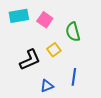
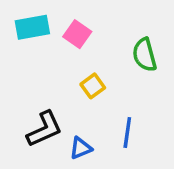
green semicircle: (73, 32) -> (145, 55), moved
black L-shape: (30, 60) -> (44, 129), moved

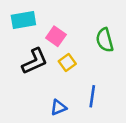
pink square: (77, 34) -> (56, 36), moved
black L-shape: (44, 129) -> (35, 61), moved

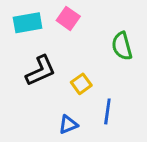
pink square: (56, 36) -> (68, 18), moved
yellow square: (67, 63) -> (81, 84), moved

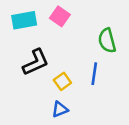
yellow square: (81, 84) -> (62, 81), moved
blue line: (107, 111) -> (94, 74), moved

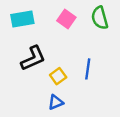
pink square: (60, 16) -> (66, 19), moved
green semicircle: (107, 41) -> (100, 18), moved

